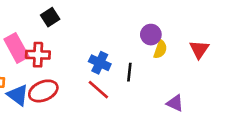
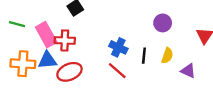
yellow semicircle: (160, 49) -> (167, 56), moved
blue triangle: (18, 95) -> (47, 60), moved, turned -42
purple triangle: (175, 103) -> (188, 71), moved

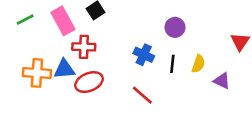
purple circle: (163, 23) -> (175, 27), moved
green line: (17, 24) -> (25, 20), moved, turned -42
pink rectangle: (46, 35) -> (63, 21), moved
red line: (117, 71) -> (142, 95), moved

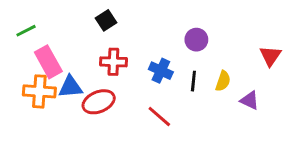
pink rectangle: (63, 21) -> (48, 62), moved
red cross: (84, 47) -> (113, 62), moved

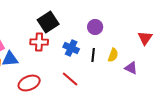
black square: (106, 20) -> (48, 22), moved, size x1.5
red ellipse: (99, 102) -> (29, 83), moved

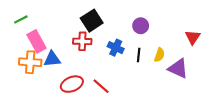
purple triangle: (131, 68) -> (178, 68), size x1.5
red line: (70, 79) -> (101, 86), moved

